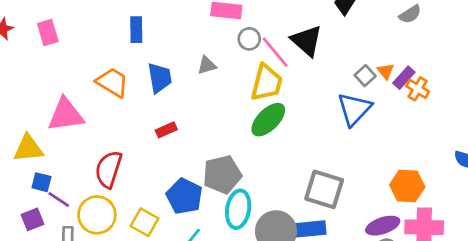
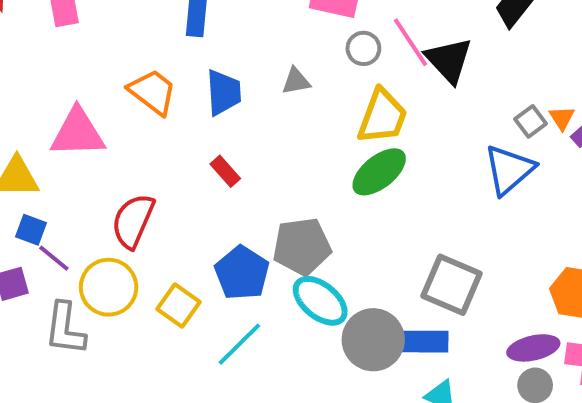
pink line: (275, 52) -> (410, 42), moved
red rectangle: (166, 130) -> (225, 171), turned 66
cyan ellipse: (238, 209) -> (320, 301), turned -66

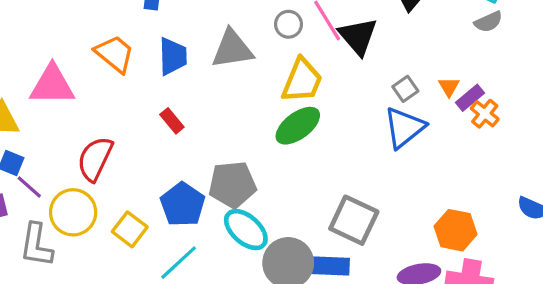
gray triangle: (296, 81) -> (232, 49), size x1.8
gray square: (531, 121) -> (405, 89), moved

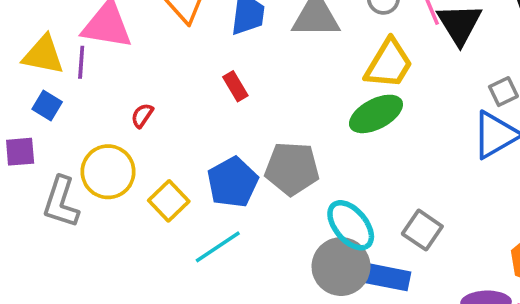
red semicircle: (95, 159) -> (142, 115), size x0.5
purple line: (29, 187) -> (81, 62), moved, turned 44
gray square: (354, 220) -> (422, 230), size x0.7
cyan ellipse: (246, 230) -> (351, 225), moved

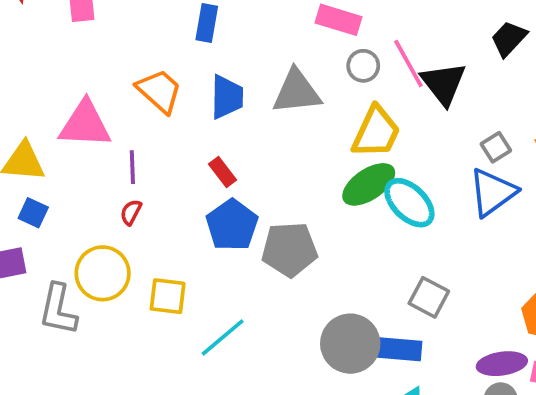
purple line: (81, 62) -> (132, 167), moved
blue pentagon: (233, 182) -> (232, 225), moved
yellow square: (169, 201) -> (168, 296), turned -33
cyan ellipse: (351, 225) -> (409, 203), moved

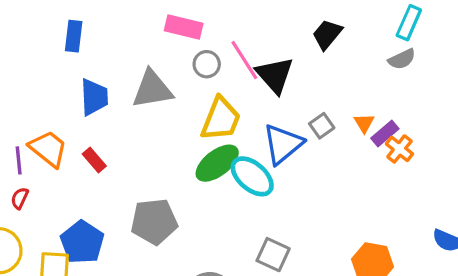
orange trapezoid: (159, 91) -> (48, 149), moved
blue triangle: (492, 192) -> (283, 144), moved
blue pentagon: (232, 225) -> (82, 242), moved

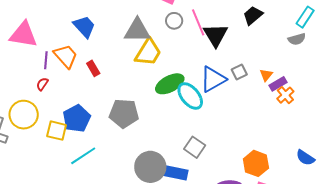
blue trapezoid: (94, 97) -> (84, 27), moved, turned -50
yellow trapezoid: (221, 119) -> (148, 52), moved

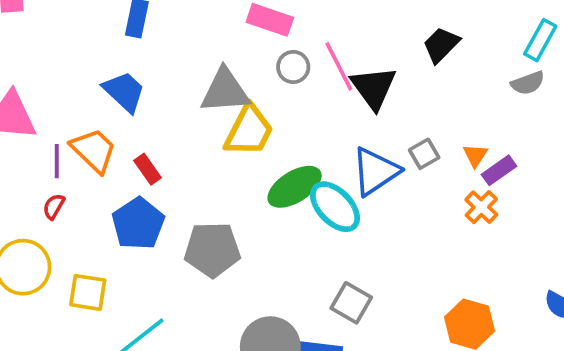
orange cross: (285, 95) -> (481, 207), moved
blue pentagon: (77, 118) -> (138, 224), moved

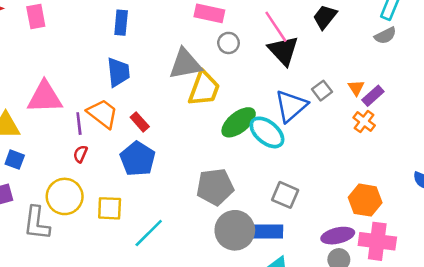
pink line: (339, 66) -> (276, 27), moved
blue trapezoid: (124, 92) -> (118, 72), turned 48
gray pentagon: (212, 250) -> (215, 187), moved

